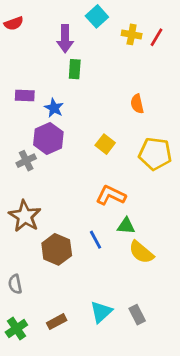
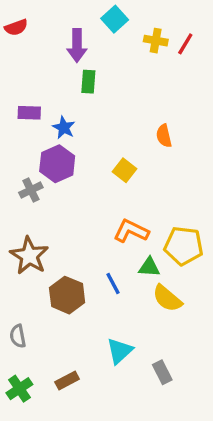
orange semicircle: (137, 104) -> (164, 136), moved
yellow pentagon: (155, 154) -> (184, 246), moved
cyan triangle: (101, 312) -> (120, 351), moved

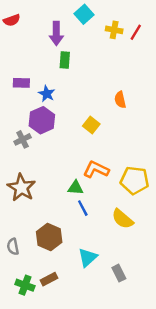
green triangle: (149, 267) -> (76, 188), moved
brown hexagon: (67, 295) -> (49, 237), moved
green cross: (19, 389) -> (25, 285), moved, turned -36

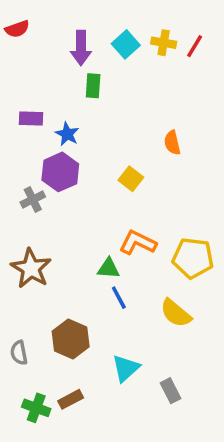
cyan square: (84, 14) -> (126, 44), moved

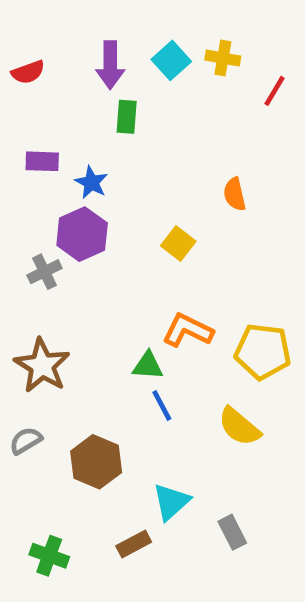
red semicircle: (17, 29) -> (28, 72), moved
red line: (195, 46) -> (275, 91), moved
gray semicircle: (19, 353) -> (26, 441), moved, turned 70
brown rectangle: (71, 399) -> (134, 544), moved

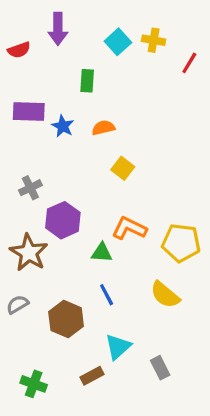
purple arrow: (110, 65) -> (58, 29), moved
purple rectangle: (42, 161) -> (29, 112), size x1.4
orange semicircle: (235, 194) -> (103, 128), moved, turned 90
purple hexagon: (82, 234) -> (63, 220), moved
blue line: (162, 405) -> (107, 295), moved

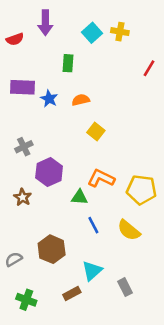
red line: (189, 63) -> (149, 68), moved
brown star: (29, 253) -> (23, 197), size x0.6
blue line: (107, 295) -> (93, 225), moved
gray semicircle: (17, 304) -> (14, 259), moved

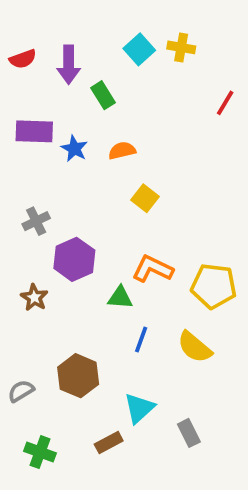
purple arrow: (45, 23) -> (69, 65), moved
green rectangle: (68, 63) -> (103, 95), turned -36
blue line: (93, 225) -> (141, 339), turned 48

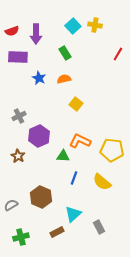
green rectangle: (103, 95) -> (65, 53), moved
purple rectangle: (34, 131) -> (18, 57), moved
green cross: (40, 452) -> (21, 237), turned -35

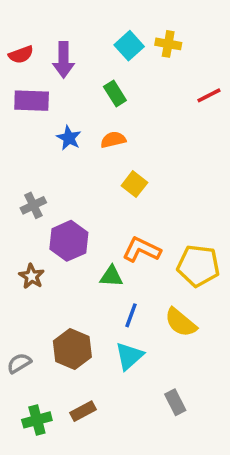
red line: (118, 54) -> (209, 95), turned 32
cyan triangle: (73, 214) -> (129, 356), moved
brown rectangle: (57, 232) -> (83, 411), moved

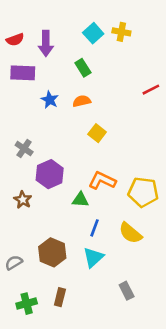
red line: (209, 95) -> (151, 90), moved
gray cross: (33, 205) -> (24, 148), turned -30
brown rectangle: (83, 411) -> (60, 297), turned -48

